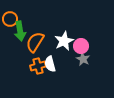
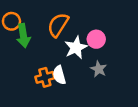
orange semicircle: (35, 42) -> (58, 25), moved
pink circle: (81, 46) -> (96, 39), moved

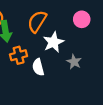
pink circle: (96, 39) -> (82, 19), moved
orange cross: (45, 77) -> (19, 55), moved

